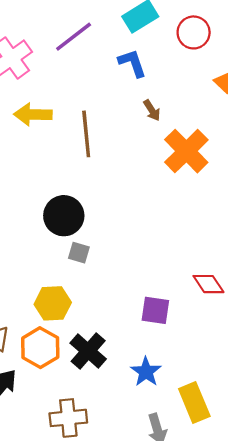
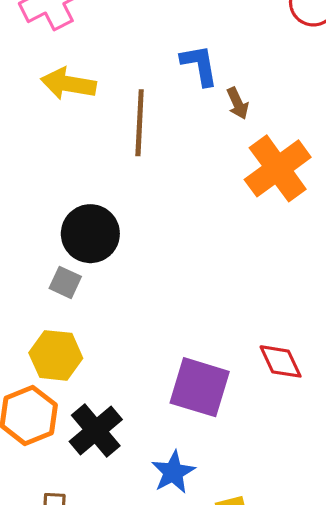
blue L-shape: (132, 63) -> (199, 65), moved
gray square: (79, 253) -> (65, 282), moved
purple square: (155, 310) -> (200, 387), size x1.4

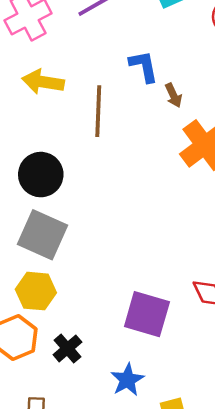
black circle: (90, 234) -> (41, 175), moved
gray square: (65, 282) -> (42, 235), size x2.0
black cross: (96, 430) -> (67, 348), size x0.7

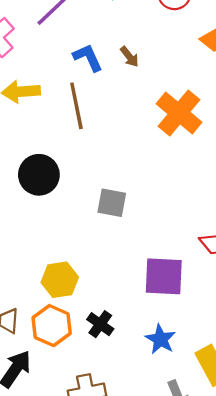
blue L-shape: (144, 66) -> (88, 57), moved
brown arrow: (173, 95) -> (129, 57), moved
gray square: (42, 235) -> (112, 203), moved, size x0.7

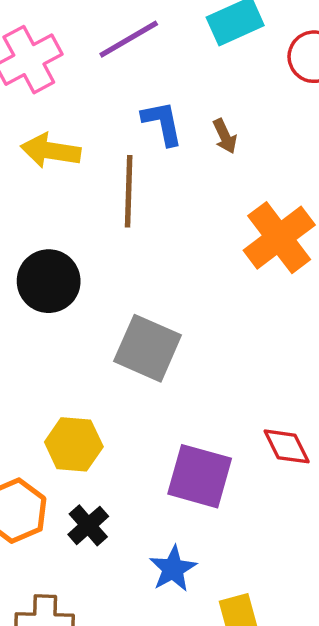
gray square: (112, 203) -> (148, 348), size x1.4
yellow hexagon: (60, 280) -> (74, 444), moved

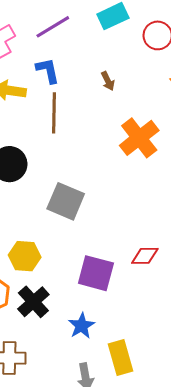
blue L-shape: (162, 123) -> (48, 71), moved
red diamond: (287, 446) -> (145, 256), turned -64
black cross: (88, 525) -> (33, 302), size x1.4

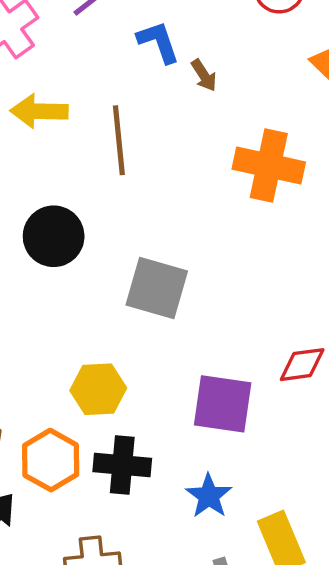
blue L-shape: (48, 71) -> (158, 42), moved
orange cross: (139, 138) -> (269, 166), turned -33
black cross: (33, 302) -> (122, 465), turned -36

